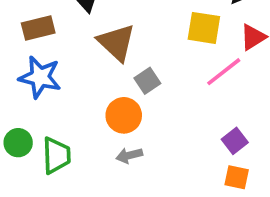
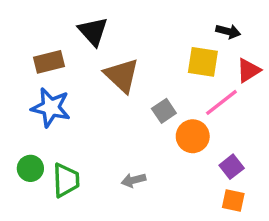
gray square: (147, 81) -> (164, 111), moved
orange circle: (124, 115) -> (193, 136), moved

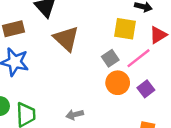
gray square: (164, 111) -> (110, 58), moved
purple square: (232, 167) -> (146, 89), moved

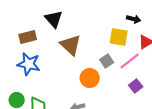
orange circle: (118, 83) -> (90, 78), moved

